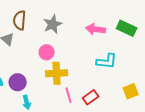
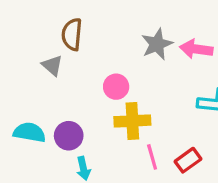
gray star: (53, 24) -> (157, 44), moved

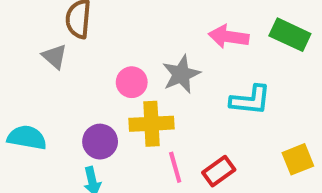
gray star: (157, 44) -> (181, 74), moved
purple circle: (69, 136) -> (100, 142), moved

